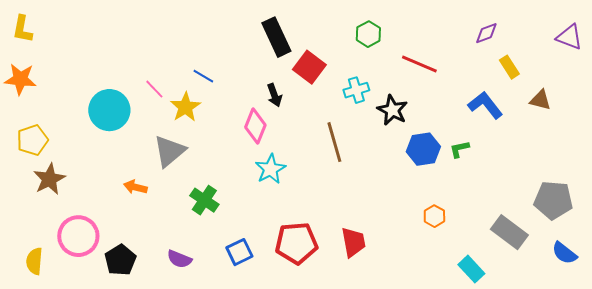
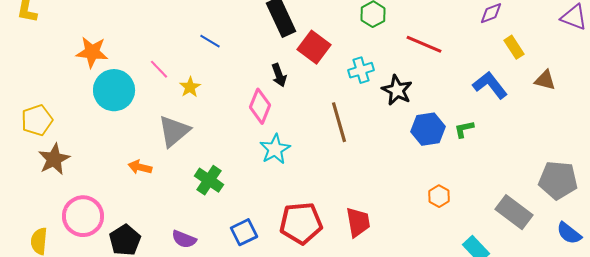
blue line: (203, 76) -> (210, 41), moved
orange star: (20, 79) -> (92, 52), moved
yellow star: (185, 107) -> (190, 87), size x0.7

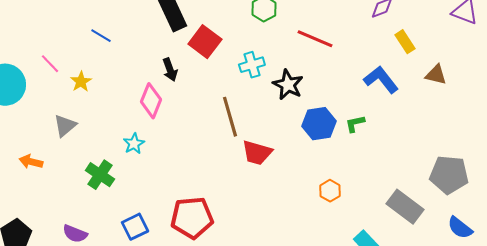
gray triangle: (174, 131) -> (65, 126), size x0.7
cyan star: (275, 149) -> (134, 144), moved, size x0.7
red trapezoid: (358, 222) -> (257, 153), moved, turned 116

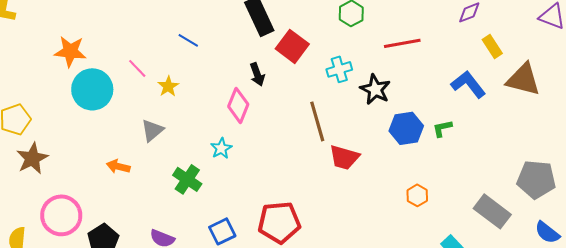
red line: (315, 39) -> (402, 43), turned -33
brown triangle: (436, 75) -> (523, 79), size x1.6

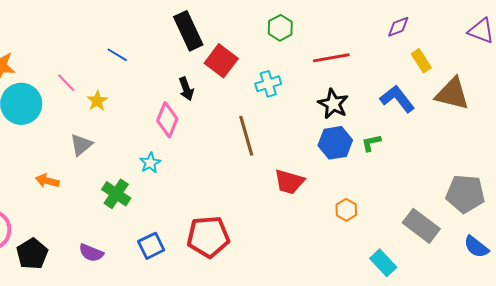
black star: (375, 89) -> (333, 104), moved
red trapezoid: (344, 157) -> (289, 182), moved

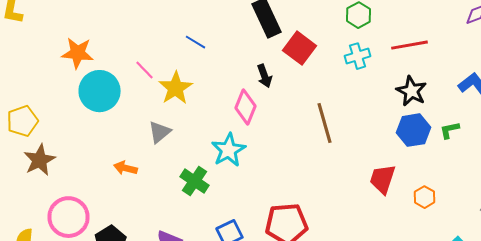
cyan cross: (268, 84) -> (358, 56), moved
yellow star: (97, 101) -> (176, 88), size x1.6
cyan star: (150, 163) -> (228, 150), size x1.6
red trapezoid: (289, 182) -> (382, 179), moved, turned 92

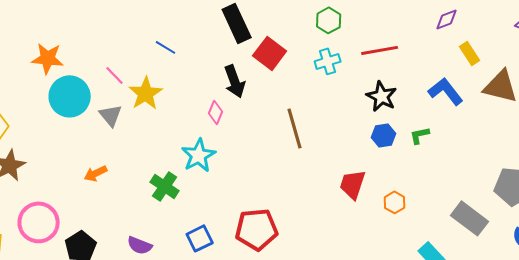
black arrow: (264, 76) -> (235, 81), size x1.4
pink diamond: (246, 107) -> (216, 112), size x0.7
blue hexagon: (414, 130) -> (384, 135), size x0.7
gray triangle: (160, 132) -> (111, 115), moved, turned -30
orange arrow: (126, 168) -> (96, 173), turned -40

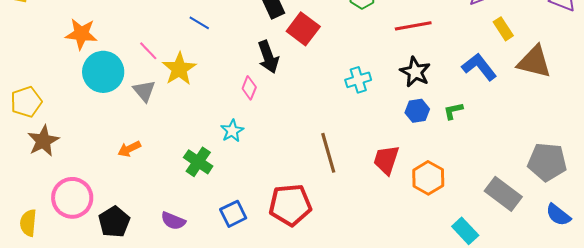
cyan cross: (328, 61) -> (358, 80), moved
brown line: (295, 128) -> (328, 153), moved
cyan star: (199, 155) -> (232, 131), size x0.7
orange hexagon: (395, 202) -> (428, 178), size x1.5

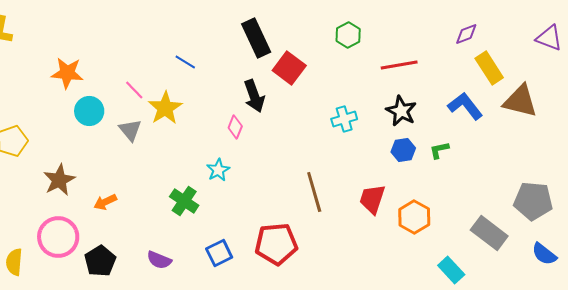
yellow rectangle: (503, 29) -> (489, 68), size x1.4
cyan circle: (103, 72) -> (89, 111), size x0.7
brown star: (43, 141) -> (59, 180), moved
orange arrow: (129, 149) -> (105, 202), moved

